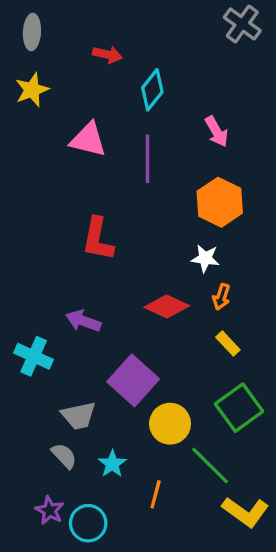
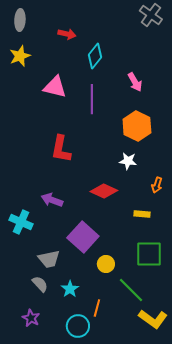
orange arrow: (221, 297) -> (157, 185), moved
yellow rectangle: (228, 343) -> (142, 214), turned -42
green square: (239, 408) -> (149, 254), turned 36
yellow circle: (170, 424) -> (106, 264), size x0.7
cyan circle: (88, 523) -> (78, 326), moved

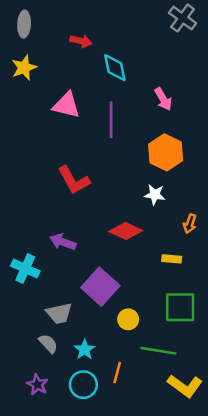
cyan diamond: (95, 56) -> (115, 68), turned -50
red L-shape: (61, 149) -> (74, 180), turned -40
green line: (131, 290) -> (158, 351), turned -36
cyan circle: (78, 326) -> (83, 385), moved

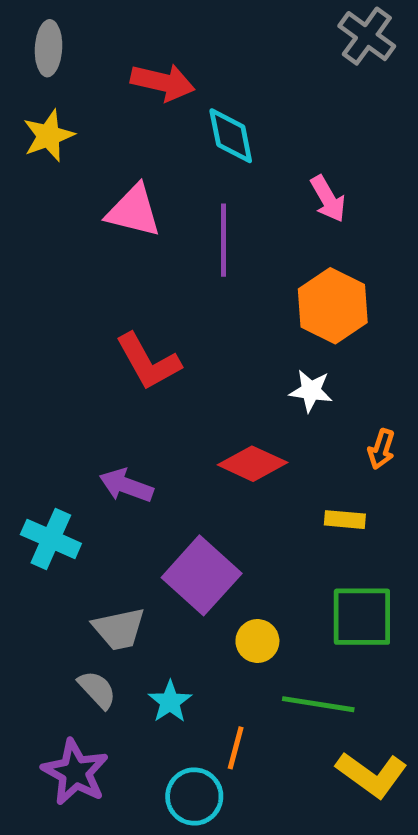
red arrow: (81, 41) -> (163, 82), size x1.4
purple star: (37, 385) -> (75, 772), size x1.5
cyan circle: (83, 385) -> (194, 797), moved

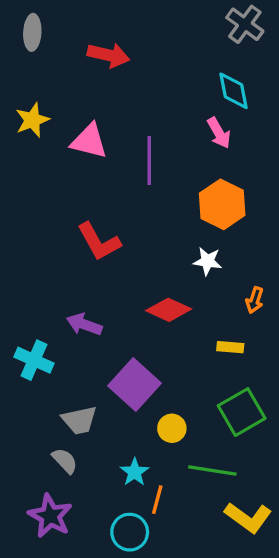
yellow star: (49, 136) -> (32, 120), moved
cyan diamond: (231, 136) -> (234, 91), moved
green square: (362, 617) -> (242, 412), turned -30
cyan star: (170, 702) -> (135, 472), moved

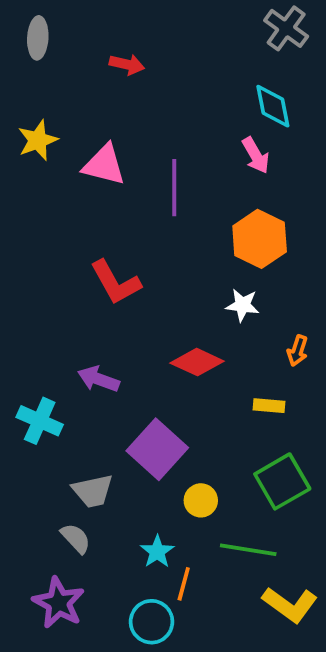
red arrow: (109, 55) -> (127, 64), size x0.7

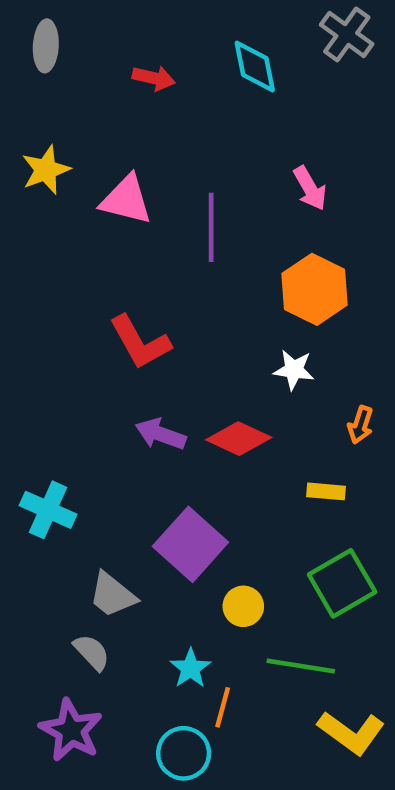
cyan diamond: (273, 106) -> (255, 67), moved
purple arrow: (98, 379) -> (161, 434), moved
gray trapezoid: (93, 491) -> (112, 595), turned 51

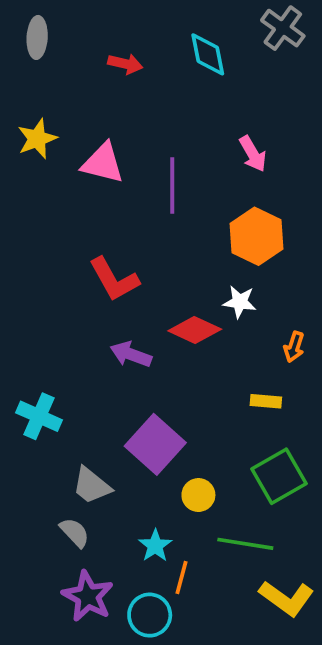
red diamond: (239, 439) -> (195, 330), moved
purple star: (71, 730) -> (88, 596), moved

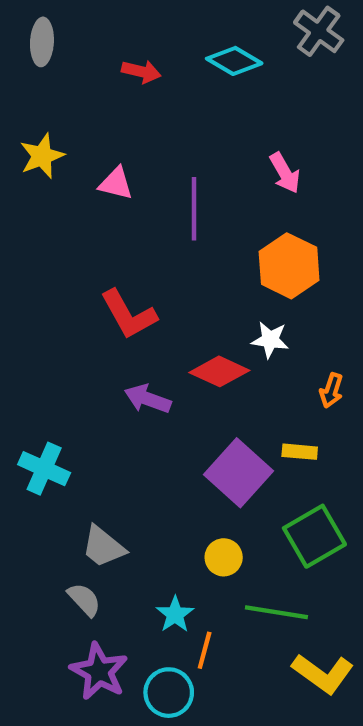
cyan diamond: (208, 54) -> (234, 61), turned -48
pink triangle: (103, 163) -> (116, 183), size x0.7
purple square: (155, 444) -> (238, 473), moved

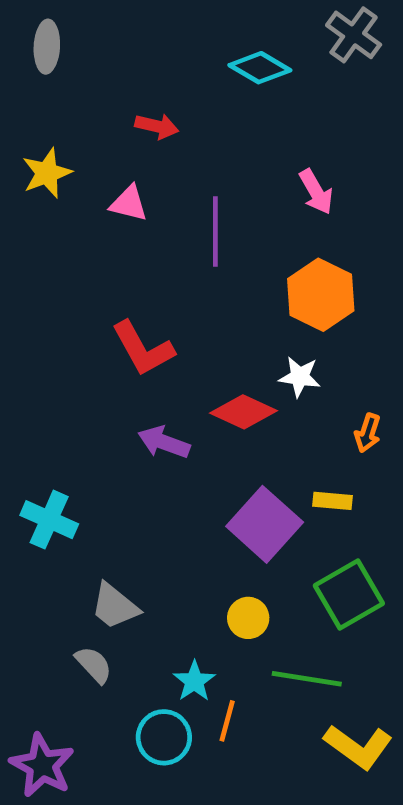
red arrow: (141, 71) -> (157, 126), moved
purple star: (99, 671) -> (42, 765), moved
cyan circle: (169, 693) -> (164, 737), moved

